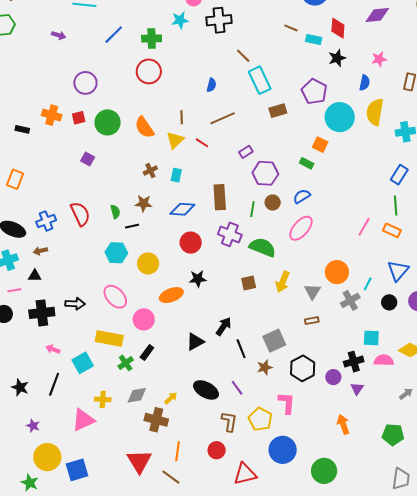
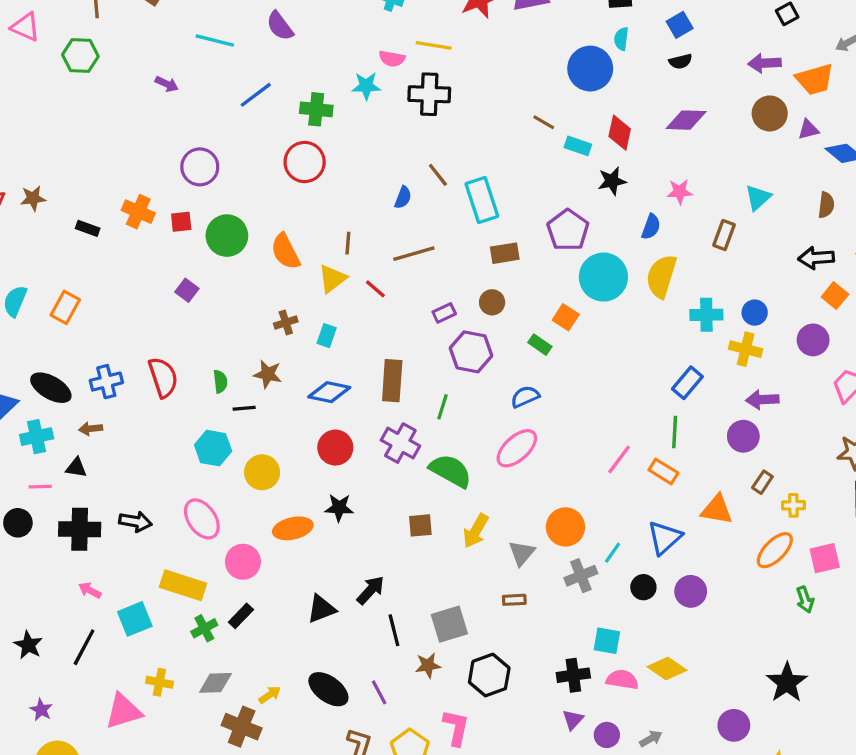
brown line: (243, 56) -> (438, 175), moved
brown circle: (273, 203) -> (492, 302), moved
purple circle: (333, 377) -> (607, 735), moved

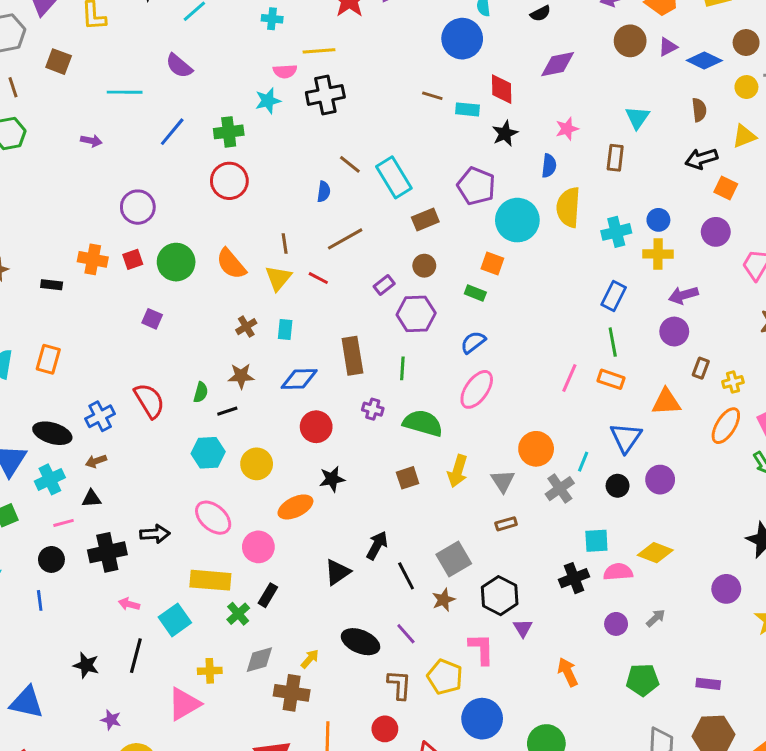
green semicircle: (220, 381) -> (201, 392), turned 36
purple cross: (400, 443) -> (373, 409), size x0.6
purple triangle: (573, 720) -> (523, 628), moved

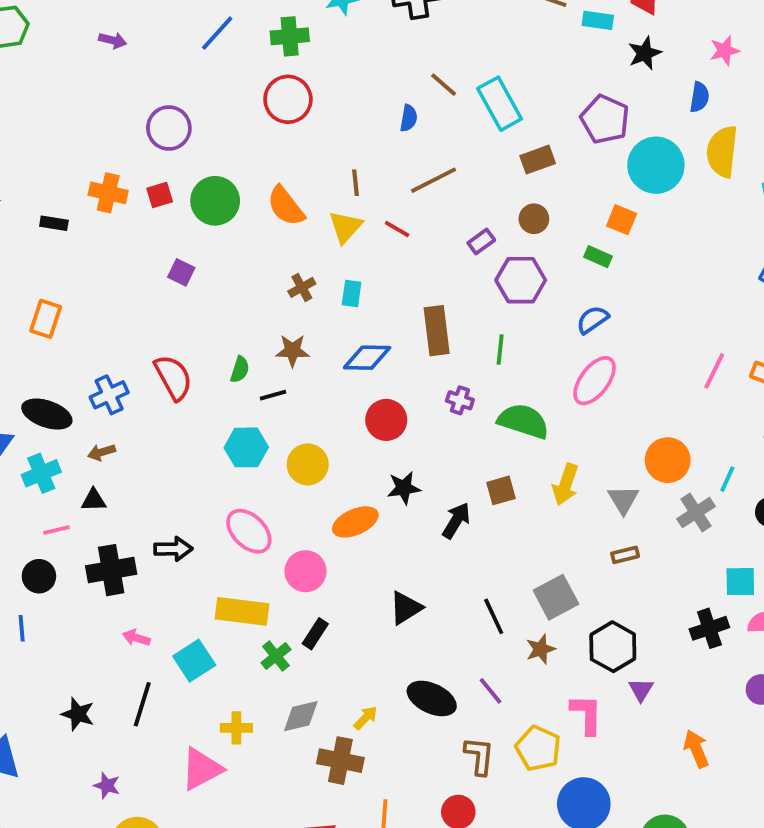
black arrow: (377, 545) -> (456, 520), moved

